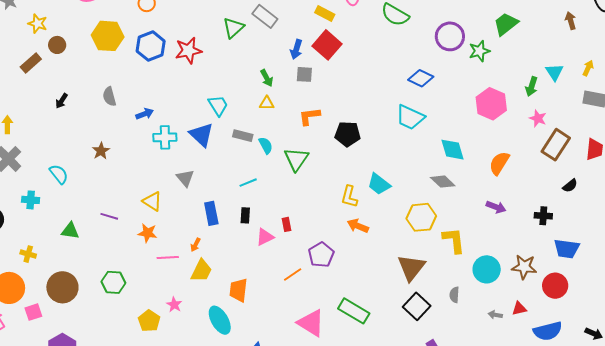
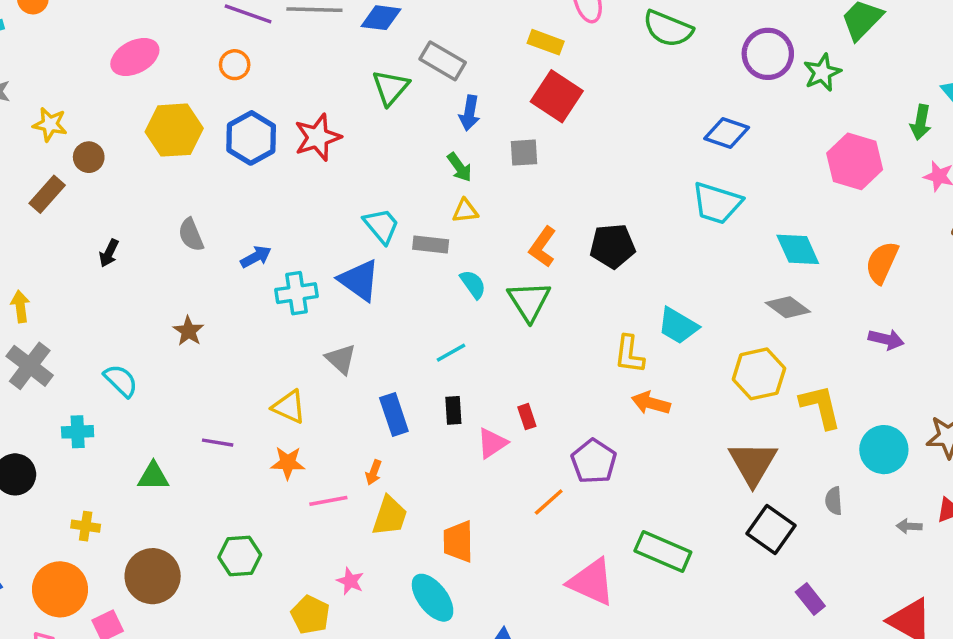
blue arrow: (296, 49) -> (469, 113), moved
orange L-shape: (309, 116) -> (543, 247), moved, turned -40
gray rectangle: (243, 136) -> (431, 244), moved

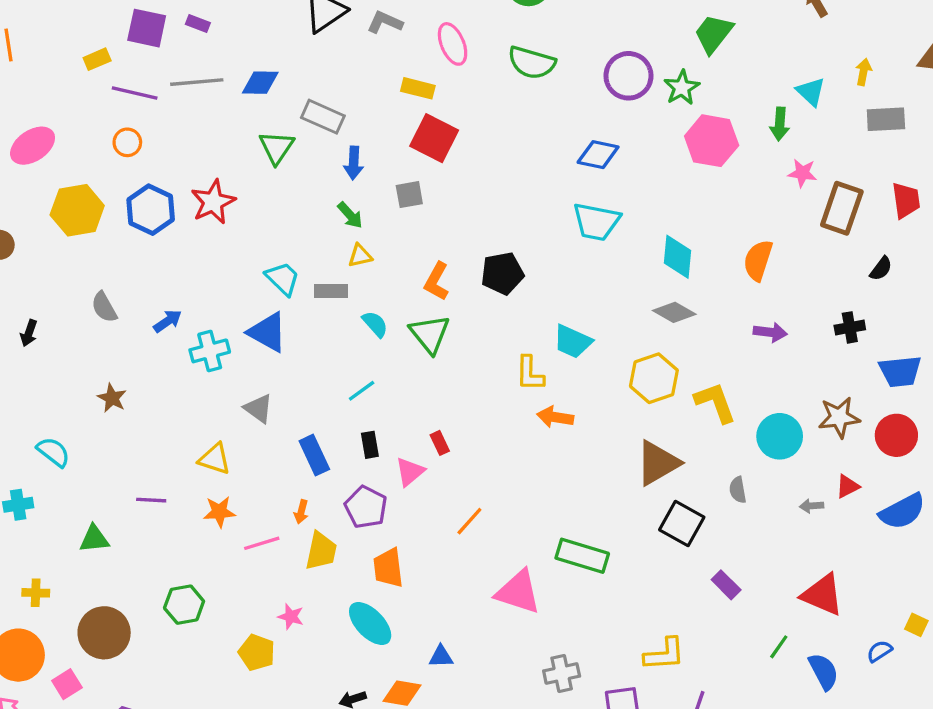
pink hexagon: (855, 161) -> (712, 141), moved
cyan diamond: (798, 249) -> (677, 257), turned 36
purple pentagon: (594, 461) -> (366, 507), moved
brown triangle: (753, 463) -> (658, 463), turned 36

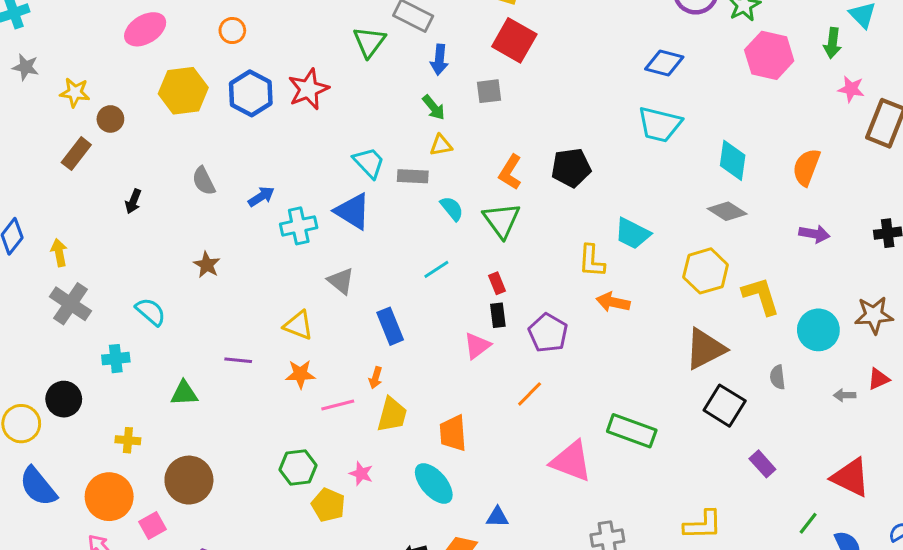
red rectangle: (440, 443) -> (497, 283), moved
black rectangle: (370, 445) -> (498, 315), moved
purple pentagon: (366, 507) -> (548, 333), moved
green hexagon: (184, 605) -> (298, 467), moved

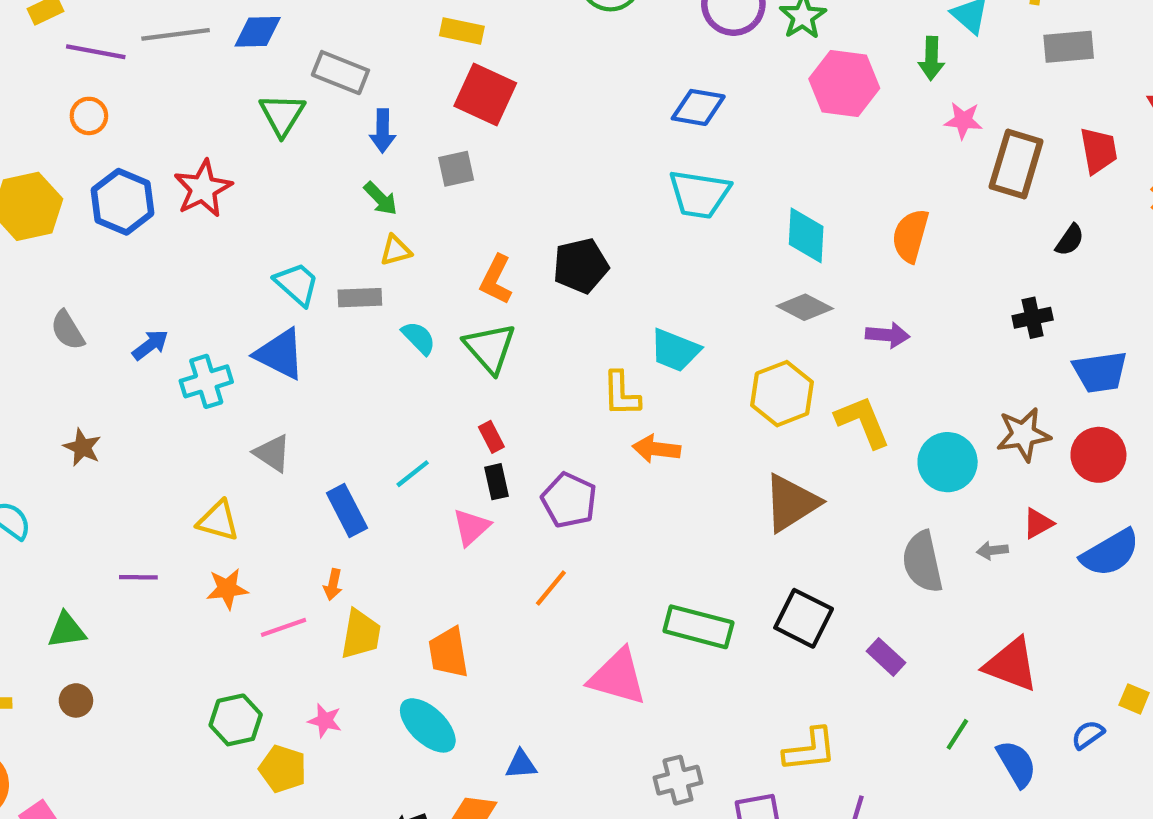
purple arrow: (814, 234) -> (888, 335), moved
cyan line: (436, 269) -> (413, 474), moved
gray semicircle: (778, 377) -> (923, 562), moved, size x1.8
black square: (725, 406) -> (804, 618), moved
brown circle: (189, 480) -> (76, 700), moved, size x0.5

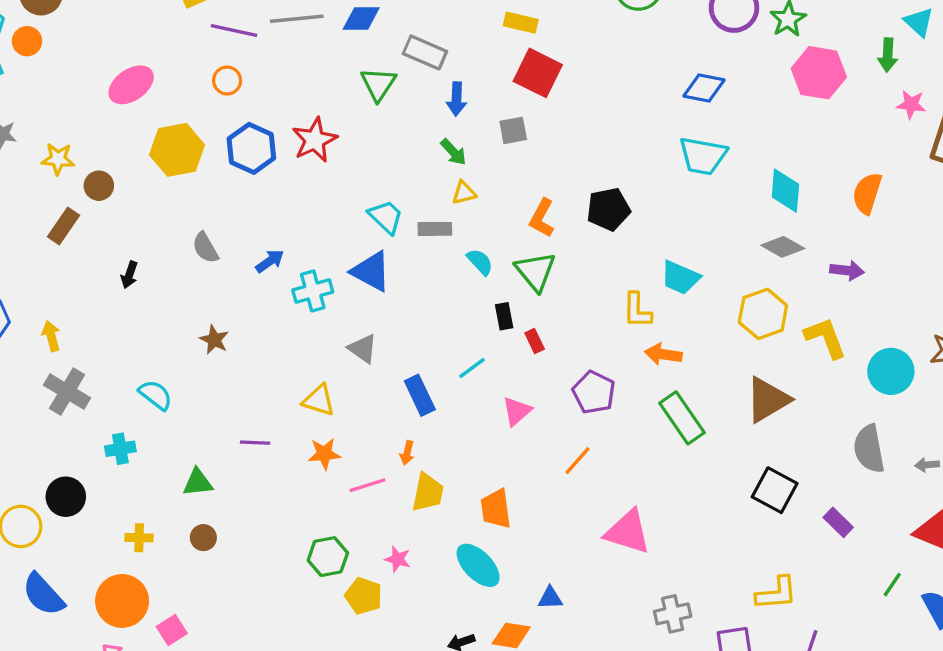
black rectangle: (497, 482) -> (504, 316), moved
gray arrow: (992, 550) -> (927, 465), moved
green rectangle: (698, 627) -> (682, 418), moved, turned 39

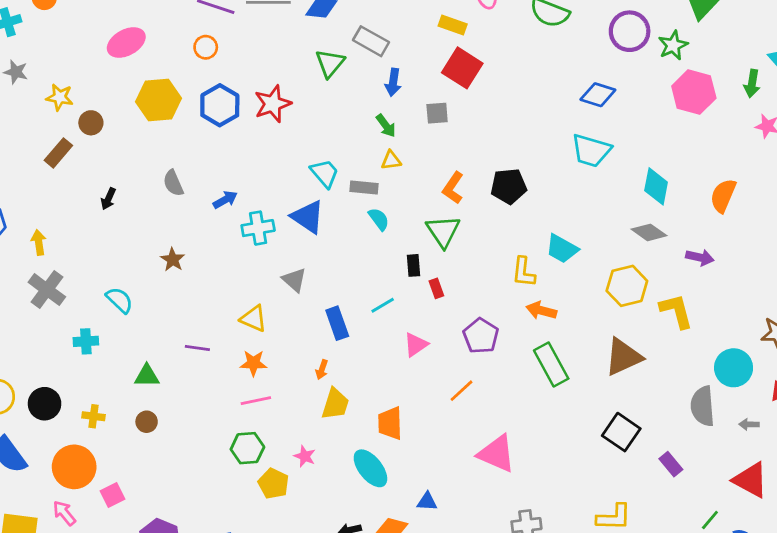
cyan semicircle: (480, 262) -> (379, 219), moved
cyan circle: (891, 371) -> (734, 368), moved
pink line: (367, 485) -> (256, 401), moved
black circle: (66, 497) -> (45, 404), moved

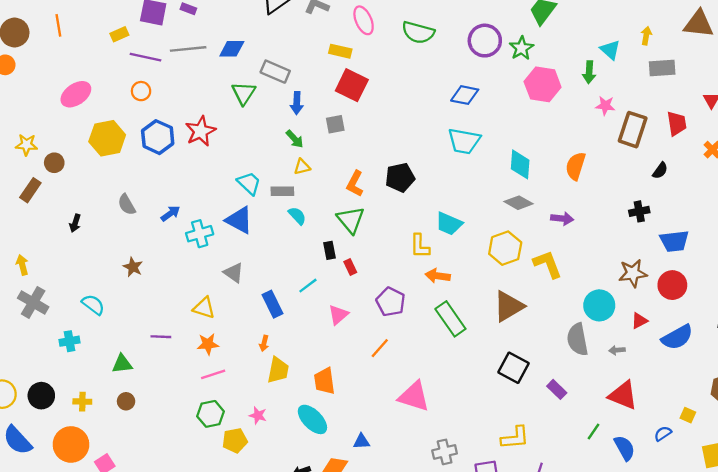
yellow pentagon: (274, 484) -> (235, 440), turned -30

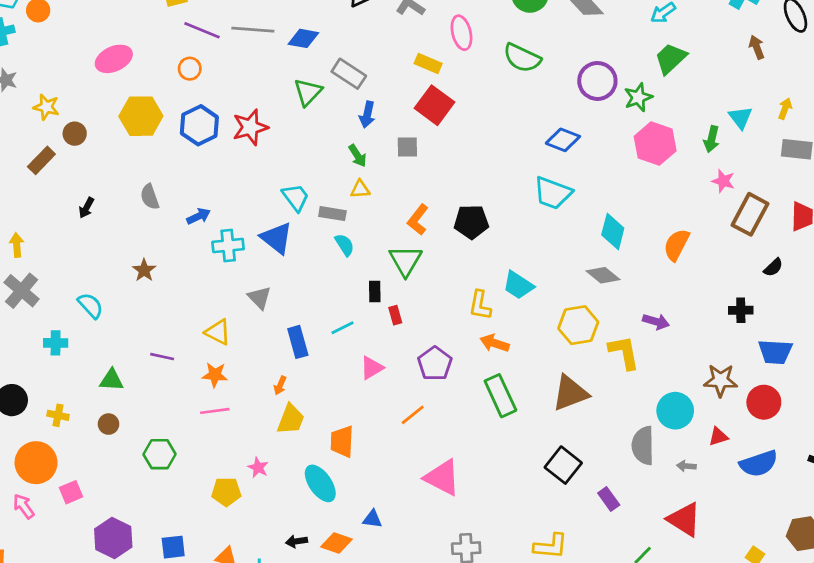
purple arrow: (562, 219) -> (656, 322), moved
green hexagon: (211, 414) -> (159, 454), moved

